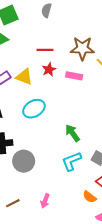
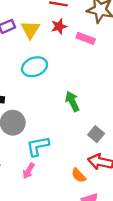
yellow triangle: (24, 77) -> (30, 30), turned 30
cyan L-shape: (72, 161) -> (38, 146), moved

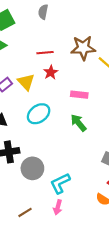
pink rectangle: (86, 38) -> (79, 95), moved
green arrow: (72, 101) -> (78, 123), moved

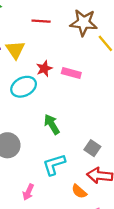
red star: (51, 72) -> (44, 69), moved
green arrow: (78, 123) -> (52, 124), moved
cyan L-shape: (60, 183) -> (54, 165), moved

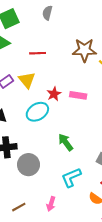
red line: (41, 21) -> (38, 53), moved

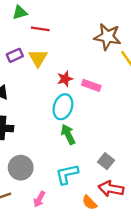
red line: (38, 53) -> (40, 29), moved
cyan ellipse: (37, 112) -> (63, 107), moved, turned -50
gray circle: (28, 165) -> (21, 168), moved

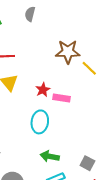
red star: (65, 79) -> (43, 90), moved
green arrow: (68, 134) -> (50, 156), moved, turned -42

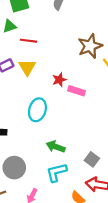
brown star: (68, 52) -> (90, 46), turned -30
cyan ellipse: (40, 122) -> (37, 110), moved

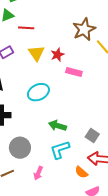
yellow triangle: (27, 67) -> (36, 53), moved
red star: (59, 80) -> (57, 55), moved
cyan ellipse: (37, 110) -> (38, 92), turned 50

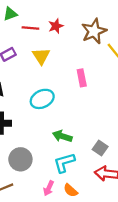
red star: (57, 55) -> (56, 26), moved
pink rectangle: (74, 72) -> (82, 78), turned 63
orange semicircle: (81, 172) -> (71, 190), moved
pink arrow: (38, 173) -> (49, 188), moved

